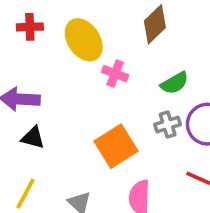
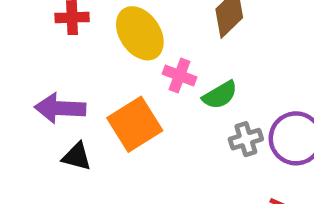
green semicircle: (175, 83) -> (220, 95), moved
orange square: (116, 146) -> (135, 124), moved

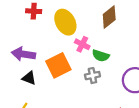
green semicircle: (220, 95) -> (101, 56), turned 42
gray cross: (246, 139) -> (92, 76), moved

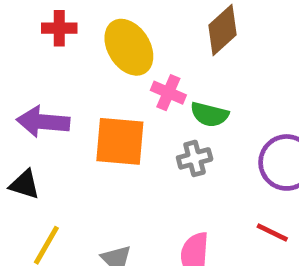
orange square: (58, 65) -> (120, 141), turned 35
black triangle: (29, 78) -> (25, 184), moved

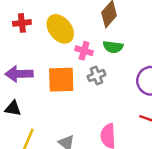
green semicircle: (209, 114) -> (113, 47), moved
gray cross: (195, 158) -> (97, 76), moved

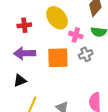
red cross: (22, 23) -> (24, 25), moved
black triangle: (13, 108) -> (20, 81), turned -32

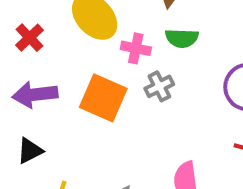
red cross: (24, 25) -> (29, 38), turned -32
orange square: (58, 58) -> (103, 98), turned 30

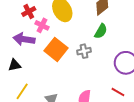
green semicircle: (182, 38) -> (101, 31), turned -77
pink cross: (136, 48) -> (42, 25), moved

